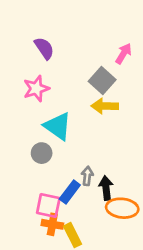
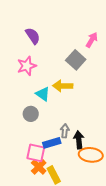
yellow arrow: (105, 106) -> (63, 86), moved
cyan triangle: (58, 126) -> (43, 94), size x0.7
blue rectangle: (70, 192) -> (52, 143), turned 36
orange cross: (52, 224) -> (39, 167), turned 35

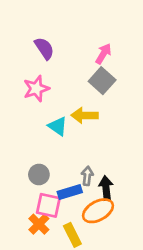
pink arrow: (92, 40) -> (103, 54), moved
gray circle: (31, 114) -> (39, 175), moved
orange ellipse: (91, 155) -> (98, 211), moved, turned -35
orange cross: (39, 167) -> (39, 224), moved

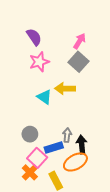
pink star: (36, 89) -> (39, 62), moved
pink square: (48, 205) -> (37, 158), turned 30

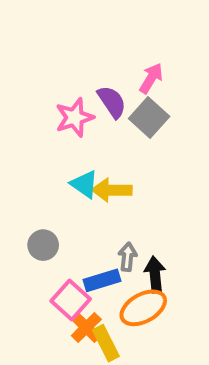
purple semicircle: (34, 37) -> (112, 102), moved
yellow arrow: (65, 89) -> (112, 190), moved
gray circle: (30, 134) -> (43, 245), moved
orange cross: (30, 172) -> (86, 327), moved

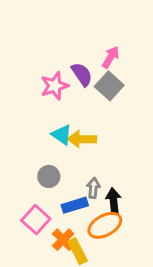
gray circle: (43, 245) -> (49, 176), moved
pink square: (71, 300) -> (36, 220), moved

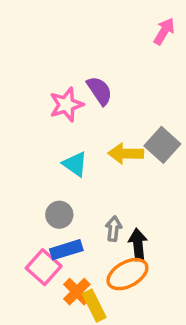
pink arrow: (111, 57) -> (164, 31), moved
gray square: (109, 86) -> (162, 145), moved
yellow arrow: (82, 139) -> (126, 154), moved
blue rectangle: (75, 205) -> (66, 250), moved

